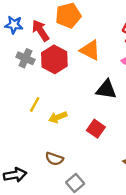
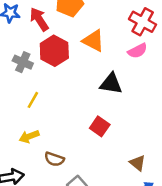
gray cross: (25, 58) -> (23, 62), moved
yellow arrow: (58, 117) -> (29, 136), moved

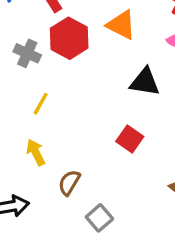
yellow arrow: (29, 136) -> (36, 152), turned 84
brown semicircle: (54, 159) -> (69, 183), turned 102

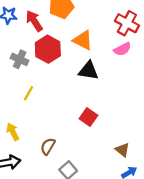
black triangle: (145, 82) -> (88, 71), moved
yellow arrow: (36, 152) -> (13, 132), moved

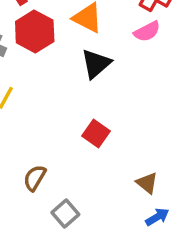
black triangle: (88, 71) -> (96, 64), turned -50

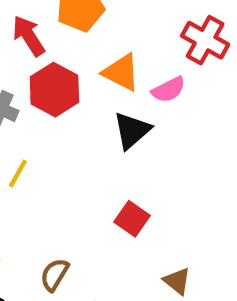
pink semicircle: (147, 31) -> (169, 90), moved
brown triangle: (147, 183) -> (177, 281), moved

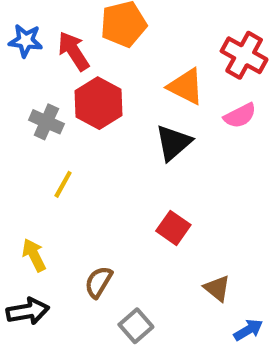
orange triangle: (121, 72) -> (186, 86), moved
pink semicircle: (169, 90) -> (240, 116), moved

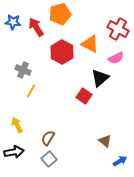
red hexagon: (98, 103) -> (62, 52), moved
gray cross: (46, 122) -> (23, 70), moved
black triangle: (173, 143) -> (100, 78), moved
red square: (173, 228) -> (84, 96), moved
gray square: (136, 326) -> (49, 159), moved

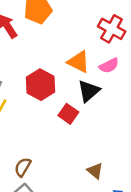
orange triangle: (90, 44) -> (79, 62), moved
red hexagon: (62, 52) -> (41, 85), moved

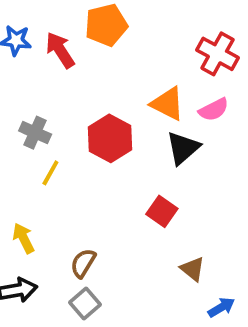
red square: (68, 114) -> (162, 211), moved

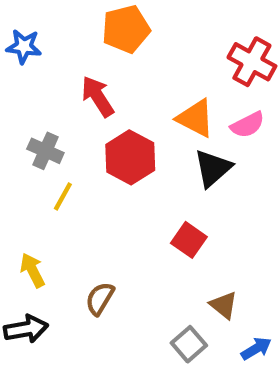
red arrow: (60, 50) -> (98, 97), moved
gray square: (85, 303) -> (189, 344), moved

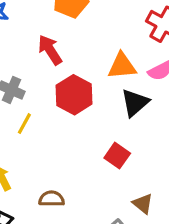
orange triangle: (195, 118) -> (122, 66), turned -32
brown semicircle: (100, 299) -> (52, 199), turned 60

